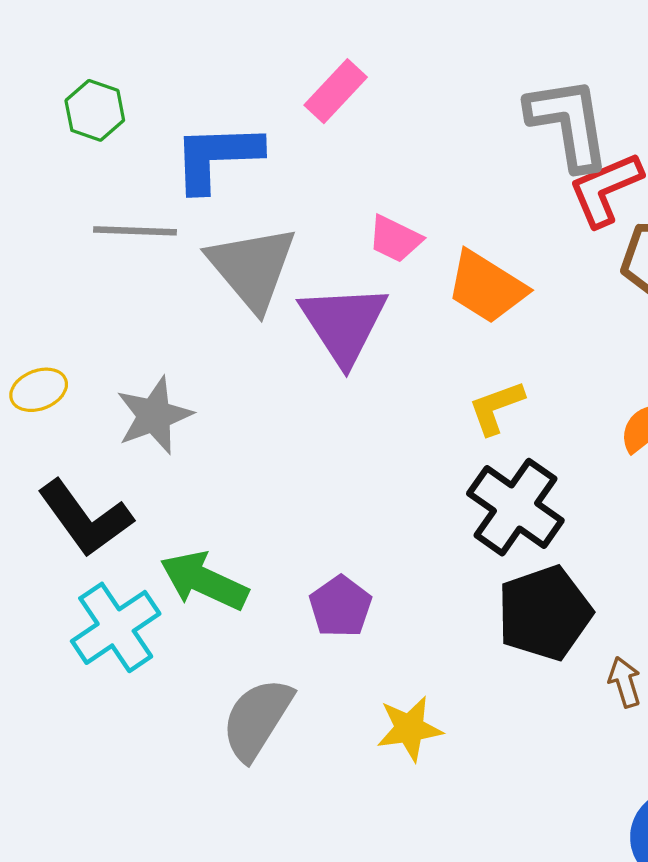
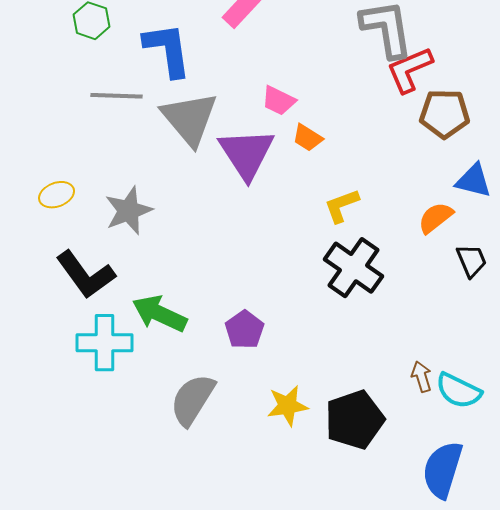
blue L-shape: (217, 157) -> (168, 50), turned 84
orange trapezoid: (487, 287) -> (308, 138), moved, size x0.6
black pentagon: (544, 613) -> (355, 420), moved
cyan cross: (116, 627) -> (105, 343), turned 34

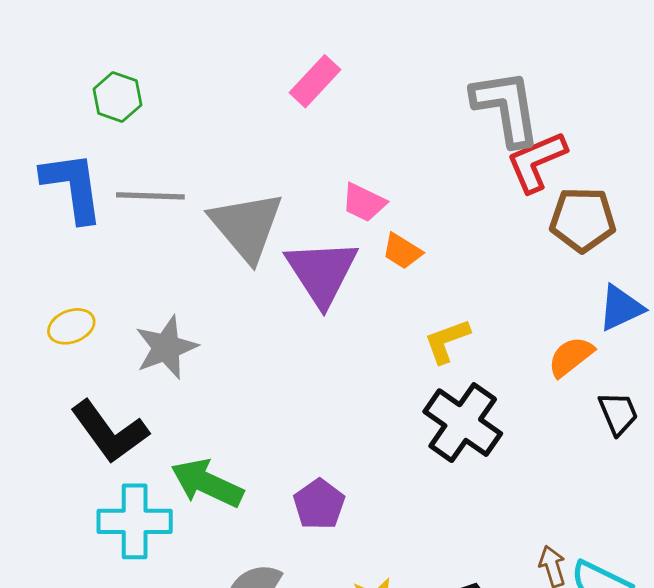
blue L-shape: (168, 50) -> (73, 187), moved
blue triangle: (474, 181) -> (621, 308), turned -39

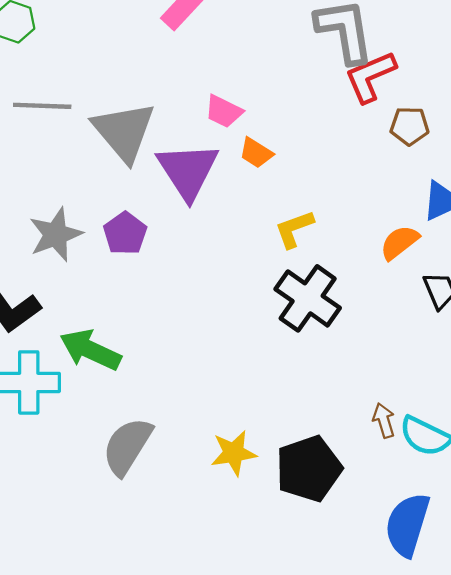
brown pentagon: (583, 220) -> (410, 126), size x0.7
purple pentagon: (319, 504) -> (125, 233), moved

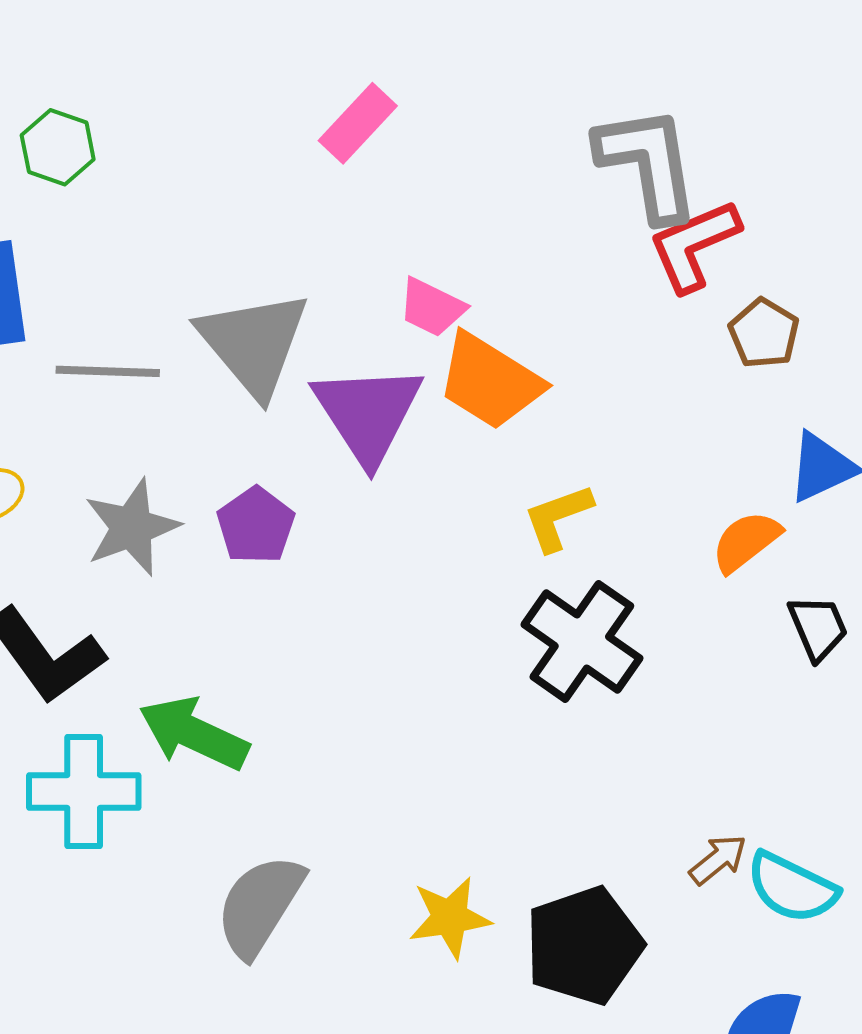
gray line: (42, 106) -> (108, 371), moved
brown pentagon: (410, 126) -> (764, 333), turned 30
orange trapezoid: (256, 153) -> (490, 381), size x1.8
brown arrow: (384, 420) -> (718, 860), turned 68

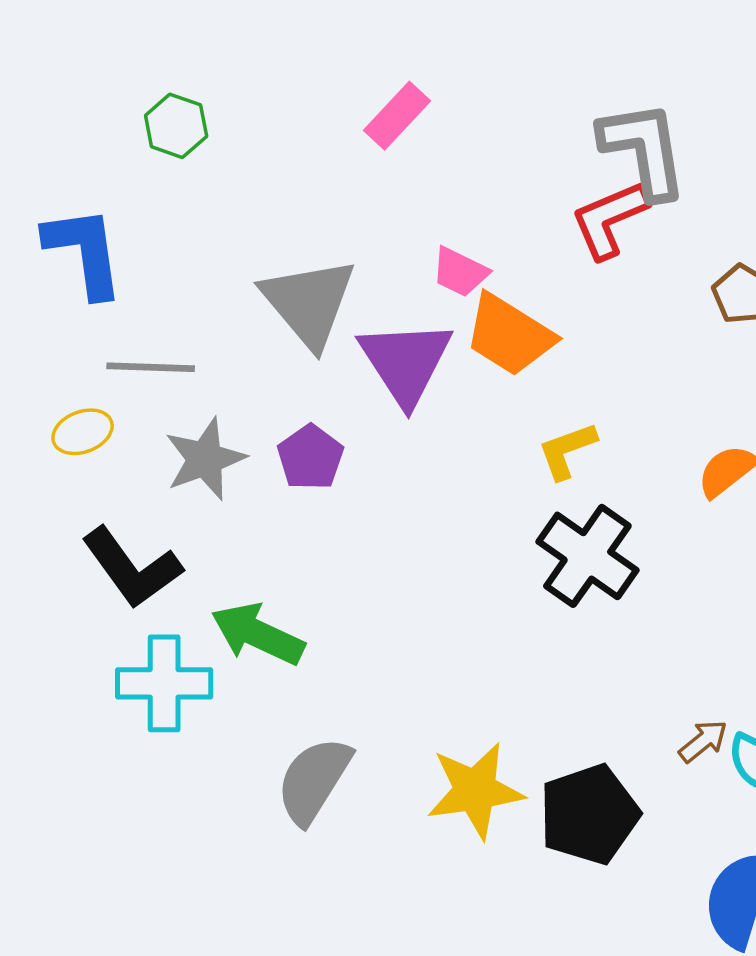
green hexagon: (58, 147) -> (176, 126), moved
red L-shape: (694, 245) -> (610, 219), moved
gray line: (108, 371) -> (151, 367), moved
yellow star: (450, 918) -> (475, 790), size x1.4

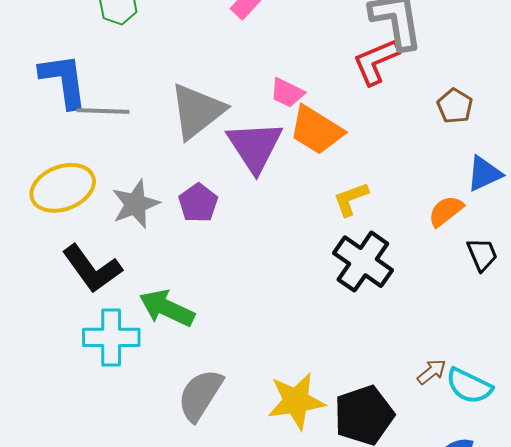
gray triangle: (309, 303) -> (197, 111), turned 32
gray line: (151, 367) -> (103, 111), moved
yellow ellipse: (83, 432) -> (63, 188), size x1.8

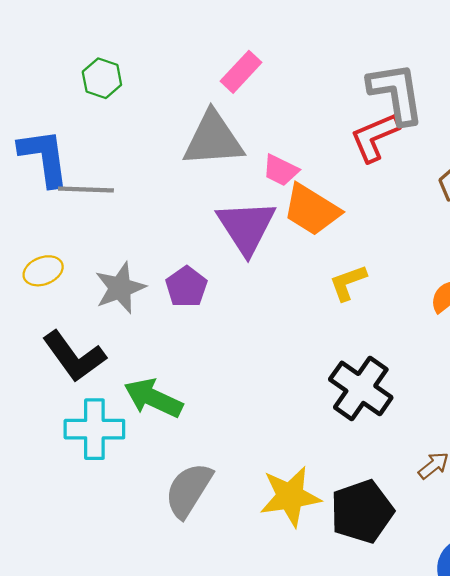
gray triangle: (197, 111) -> (213, 139), moved, turned 34
yellow ellipse: (63, 188) -> (43, 271), size x0.6
black cross: (363, 262) -> (361, 388), moved

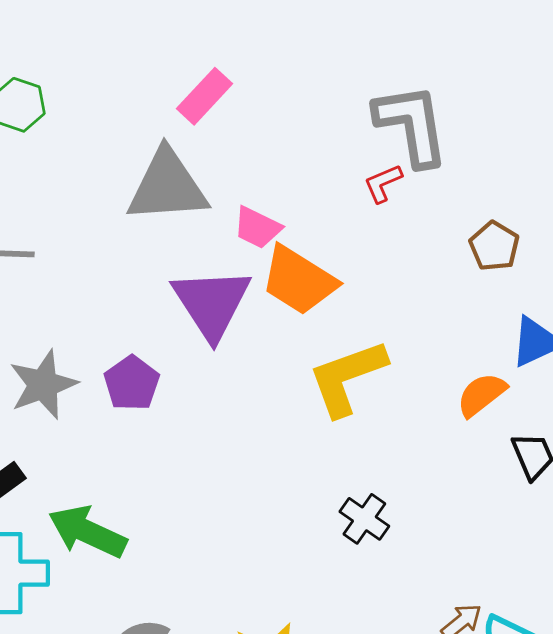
red L-shape: (375, 137) -> (383, 183), size x0.6
yellow L-shape: (348, 283) -> (347, 378), size x1.6
black cross: (361, 388) -> (364, 519), size x0.6

